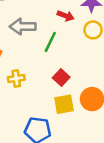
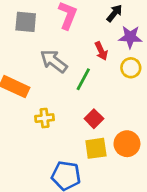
red arrow: (66, 16) -> (101, 51), turned 42
gray arrow: (23, 27) -> (54, 61), turned 35

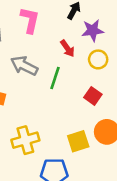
yellow cross: (45, 118) -> (25, 140), moved, size x1.5
red square: (94, 119) -> (93, 96), moved

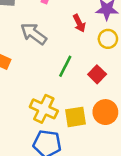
green line: (55, 78) -> (65, 66), moved
yellow cross: (25, 140) -> (44, 109), moved, turned 32

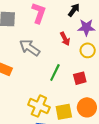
red square: (97, 74) -> (80, 78), turned 32

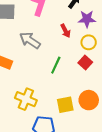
red square: (80, 78) -> (85, 63), moved, turned -32
yellow cross: (39, 106) -> (26, 99), moved

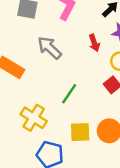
green line: (56, 65) -> (69, 94), moved

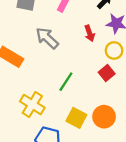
yellow square: (80, 132) -> (76, 118), turned 30

